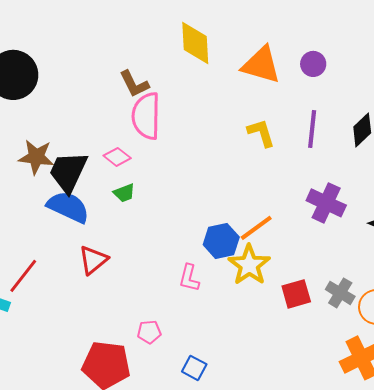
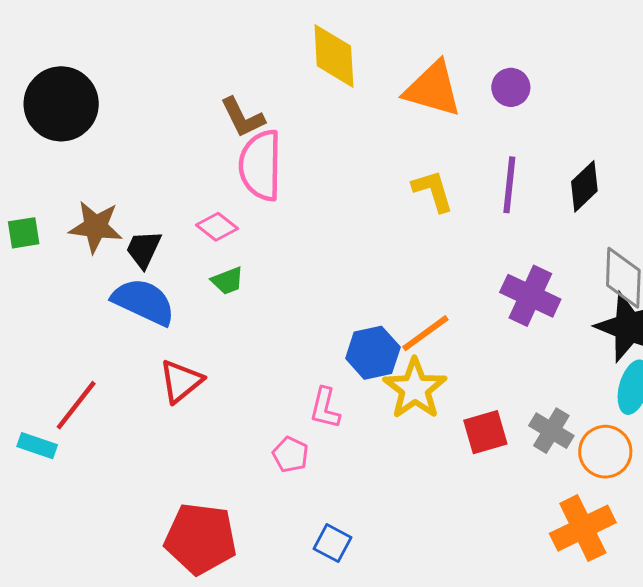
black trapezoid: (68, 172) -> (144, 249), size x0.6
pink pentagon: (149, 332) -> (290, 455), moved, turned 30

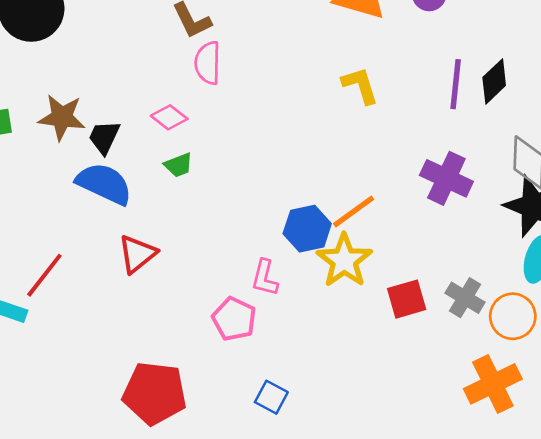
pink semicircle: (261, 165) -> (208, 63), size x0.7
purple line: (509, 185) -> (456, 84), moved
pink pentagon: (290, 455) -> (234, 319), size x1.4

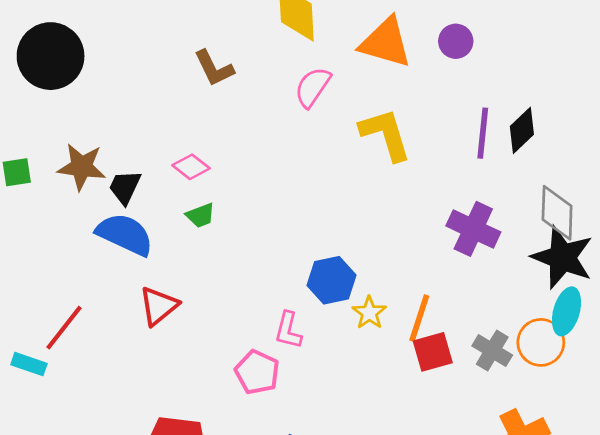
pink semicircle: (208, 63) -> (313, 87), moved, turned 33
yellow L-shape: (360, 85) -> (385, 134), size x1.4
orange line: (354, 211) -> (419, 318), moved, turned -36
yellow star: (344, 261) -> (369, 313), size x0.6
orange circle: (513, 316) -> (541, 342), moved

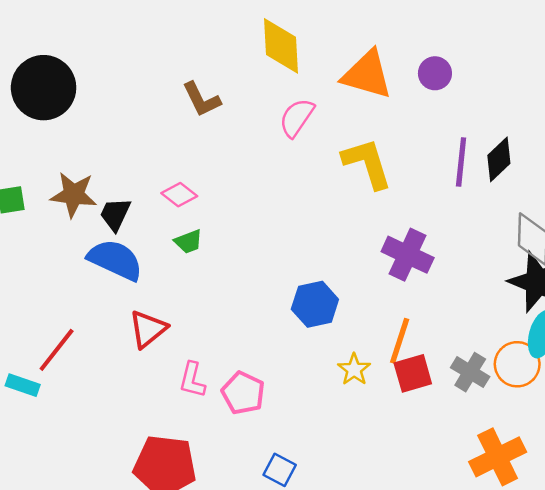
purple cross: (473, 229) -> (408, 255), moved
yellow star: (369, 313) -> (354, 369), moved
pink L-shape: (288, 330) -> (192, 380), moved

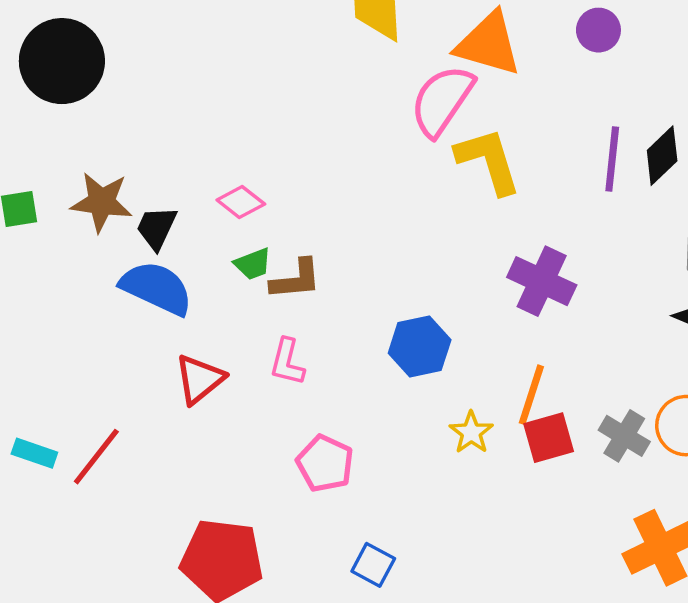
purple circle: (435, 73) -> (598, 30), moved
brown L-shape: (201, 99) -> (296, 279), moved, turned -69
pink semicircle: (297, 118) -> (442, 101), moved, size x1.4
red line: (57, 350) -> (96, 457), moved
pink L-shape: (192, 380) -> (287, 362), moved

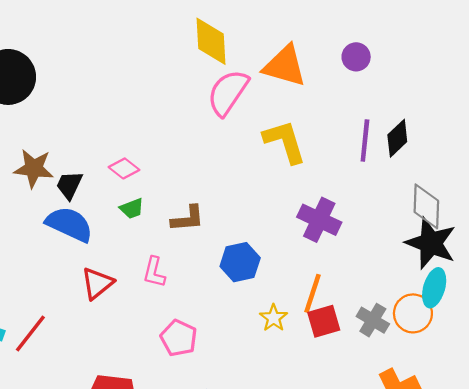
pink semicircle: (442, 101) -> (228, 93), moved
brown L-shape: (296, 279) -> (188, 219), moved

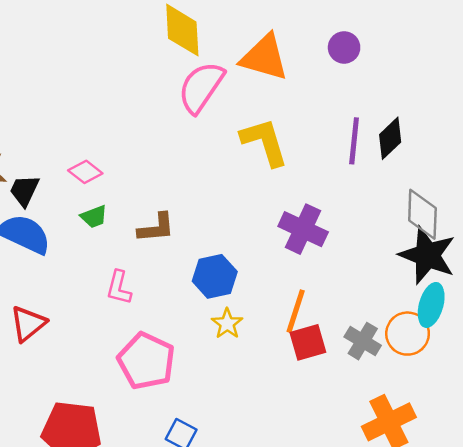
red triangle: (97, 283) -> (28, 324), moved
yellow star: (274, 318) -> (227, 324), moved
pink pentagon: (179, 338) -> (146, 361), size x1.4

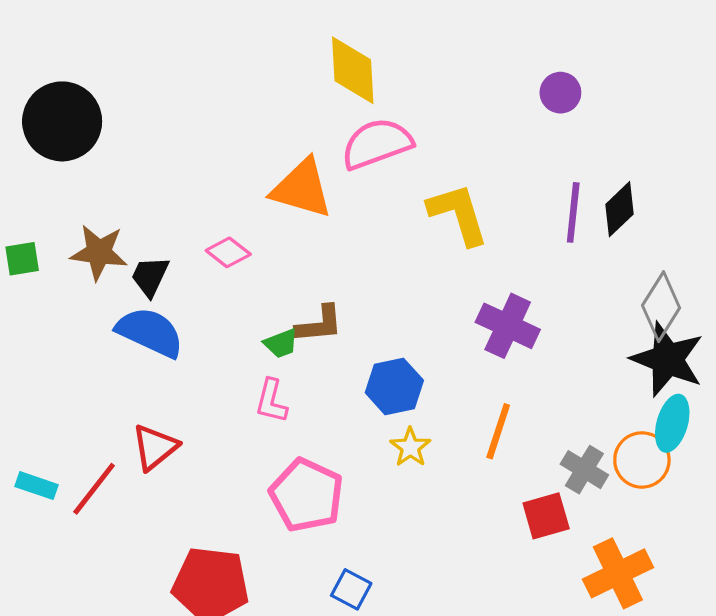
orange triangle: (264, 57) -> (302, 188), moved
pink semicircle: (201, 87) -> (377, 144), turned 36
gray diamond: (422, 214) -> (661, 307), turned 30
green trapezoid: (94, 217) -> (281, 343), moved
red square: (308, 342) -> (546, 516), moved

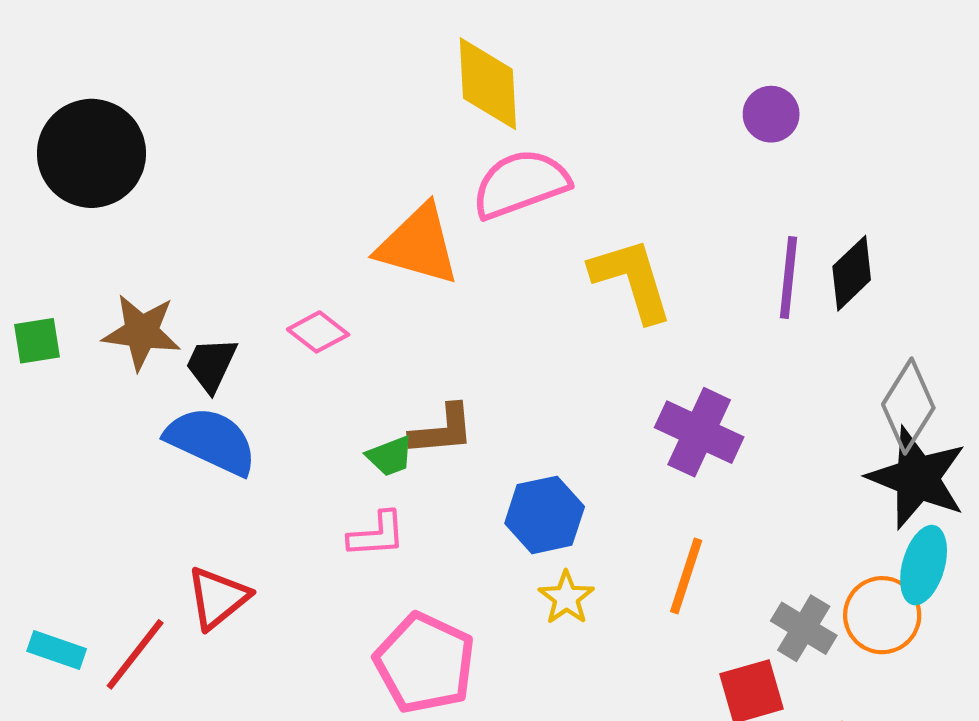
pink L-shape: (271, 401) -> (377, 535), turned -108

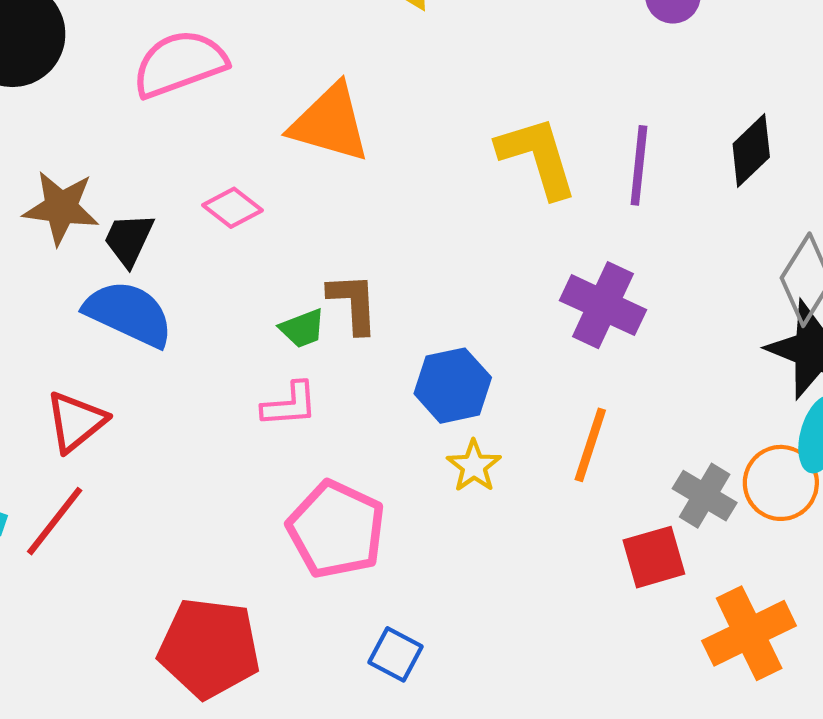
pink semicircle: (521, 184) -> (180, 64), moved
purple line: (789, 278) -> (639, 165), moved
brown L-shape: (442, 430) -> (353, 303), turned -88
red triangle: (218, 598) -> (76, 422), moved

